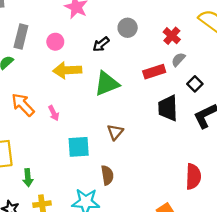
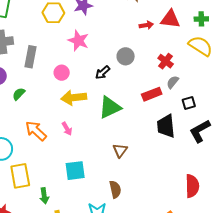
gray rectangle: (21, 36) -> (31, 57), moved
black square: (195, 84) -> (189, 103), turned 32
pink arrow: (54, 113) -> (67, 129), moved
cyan square: (79, 147) -> (75, 171), moved

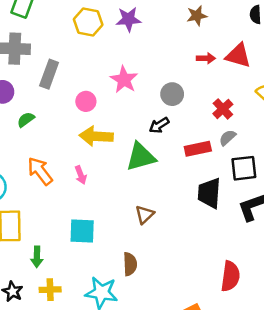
pink star: (78, 41) -> (124, 80), moved
black arrow: (103, 72) -> (159, 125), moved
black square: (189, 103) -> (244, 168), size x1.5

